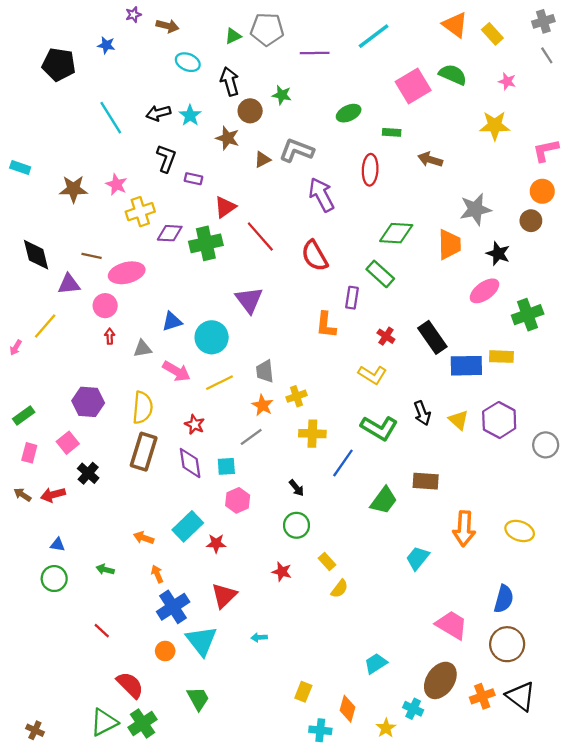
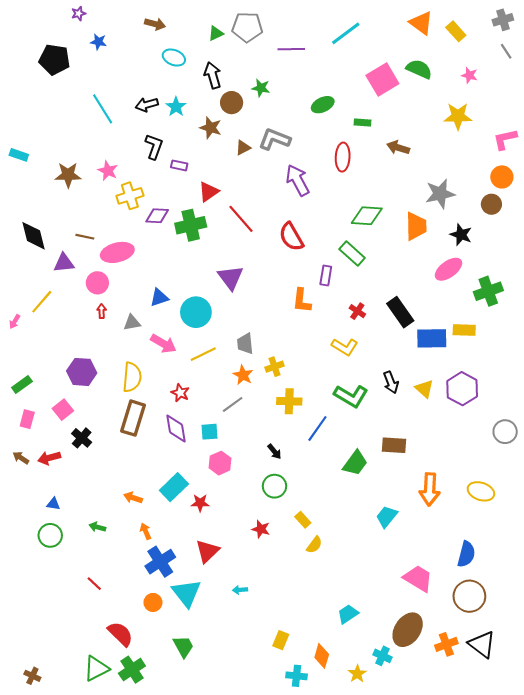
purple star: (133, 15) -> (79, 13), moved
gray circle: (546, 445) -> (505, 432), moved

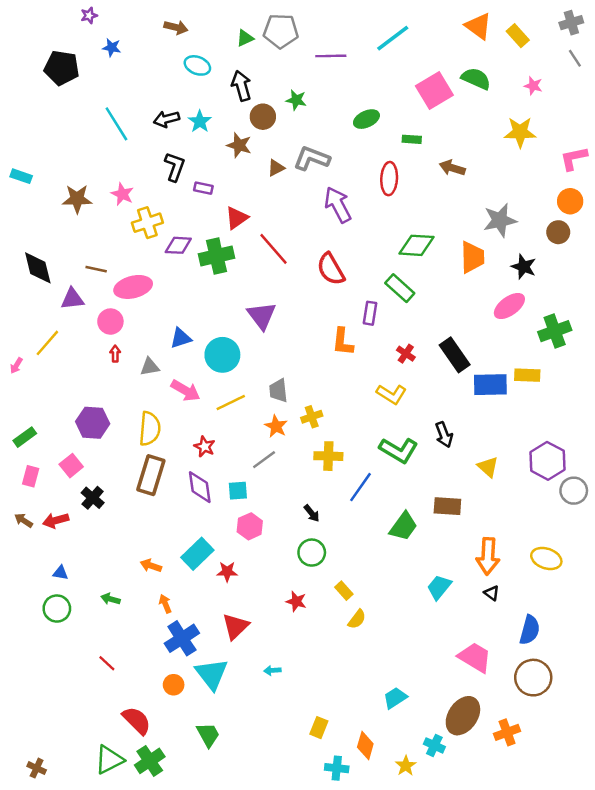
yellow triangle: (424, 389) -> (488, 467), moved
purple hexagon: (462, 389) -> (548, 461), moved
black triangle: (482, 644) -> (492, 593), moved, size x0.5

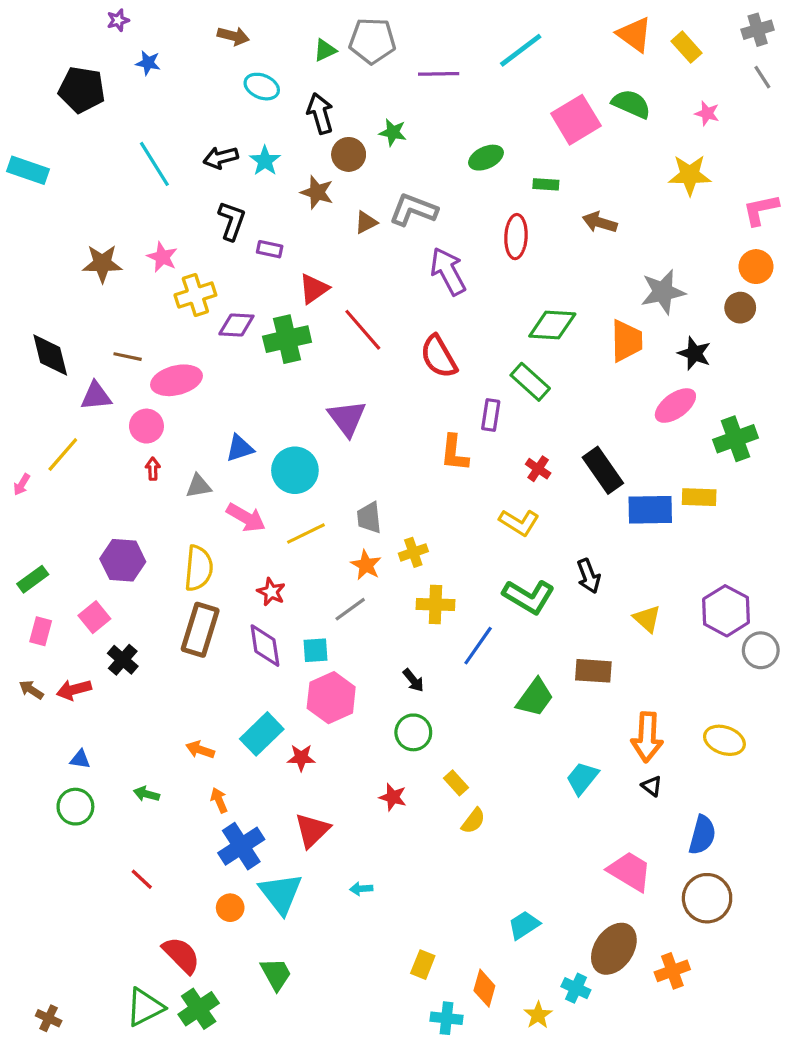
cyan rectangle: (21, 176) -> (28, 170), moved, size x1.4
pink hexagon: (250, 526) -> (331, 698), size x1.4

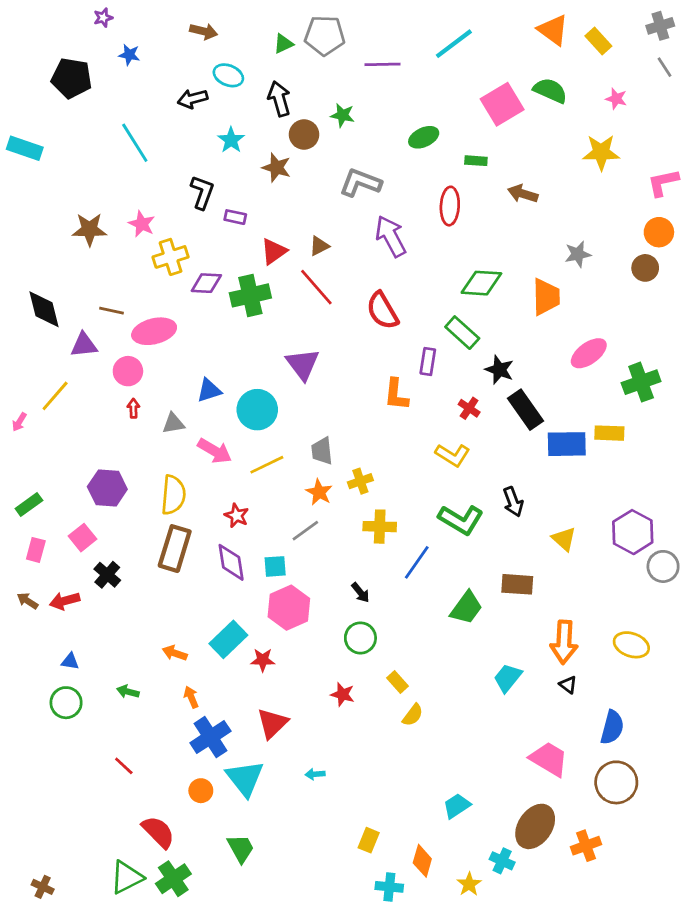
black arrow: (221, 158) -> (193, 99), moved
brown triangle: (366, 222) -> (319, 246), moved
gray star: (663, 292) -> (578, 254), size x0.7
black star: (694, 353) -> (499, 370), moved

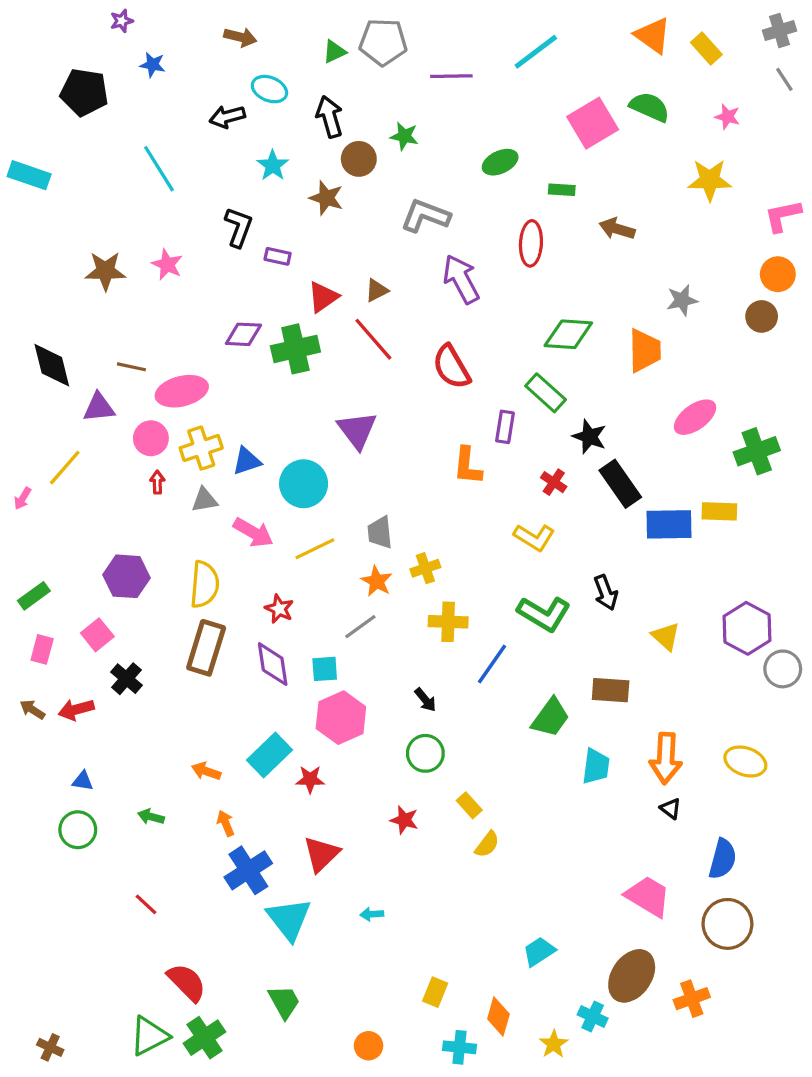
yellow cross: (171, 257) -> (201, 448), moved
cyan trapezoid: (508, 678) -> (596, 766), moved, turned 148
orange circle: (201, 791) -> (369, 1046), moved

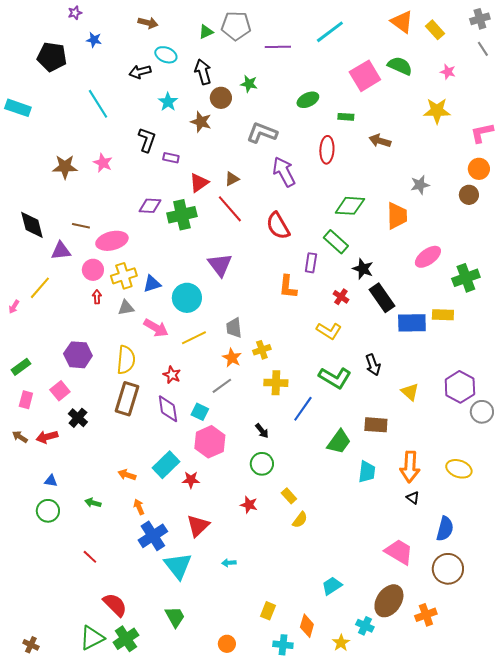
cyan square: (325, 669) -> (200, 412), turned 30

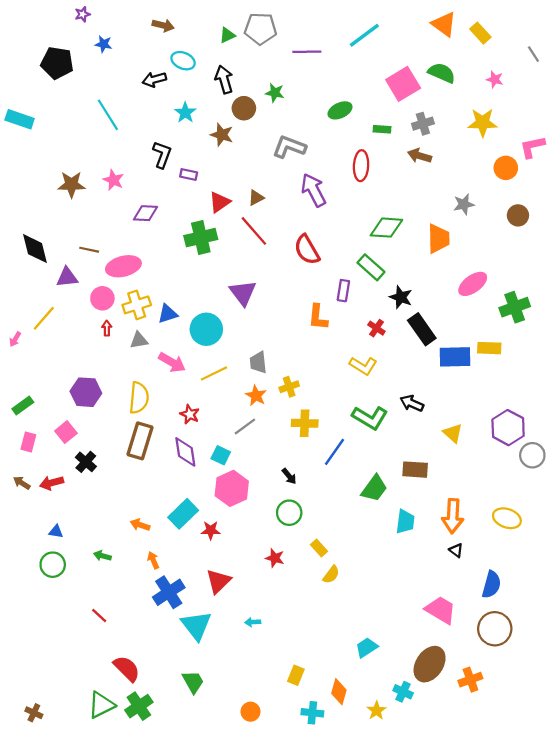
gray cross: (480, 19) -> (423, 124), moved
orange circle: (479, 169) -> (506, 168), moved
purple diamond: (150, 206) -> (146, 213), moved
black arrow: (373, 365) -> (412, 403), turned 135

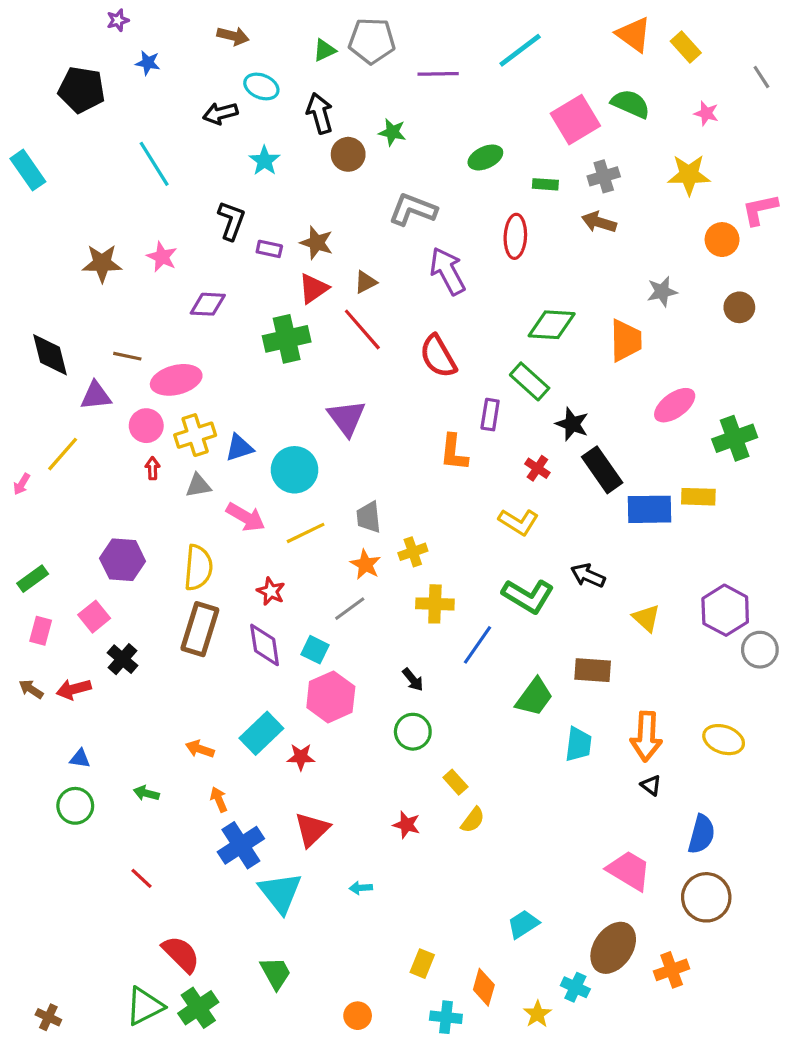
cyan rectangle: (20, 119) -> (28, 170), turned 36
brown star: (222, 135) -> (317, 243), moved
red star: (275, 558) -> (407, 825), moved

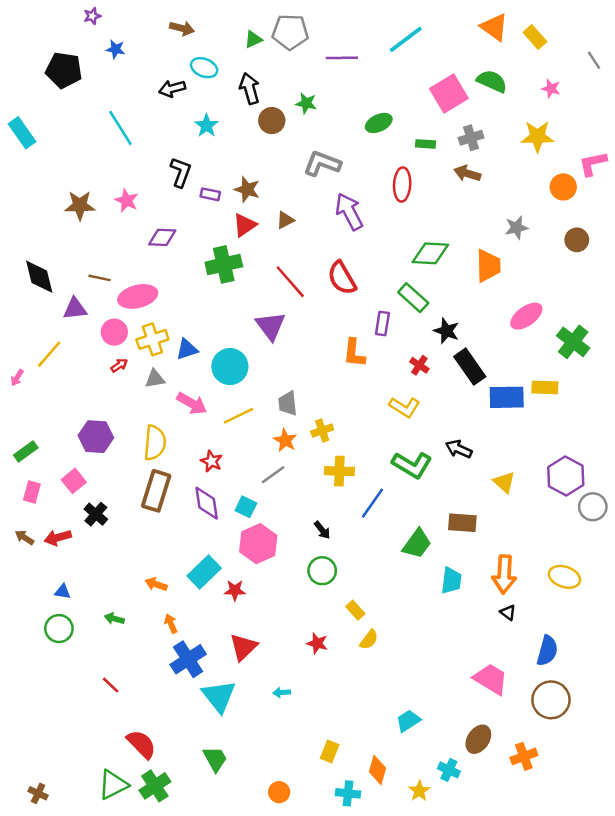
red line: (362, 329) -> (290, 282), moved
green cross: (735, 438) -> (573, 342), turned -32
red arrow: (153, 468) -> (119, 365), turned 56
brown ellipse: (613, 948) -> (478, 739), size x0.7

